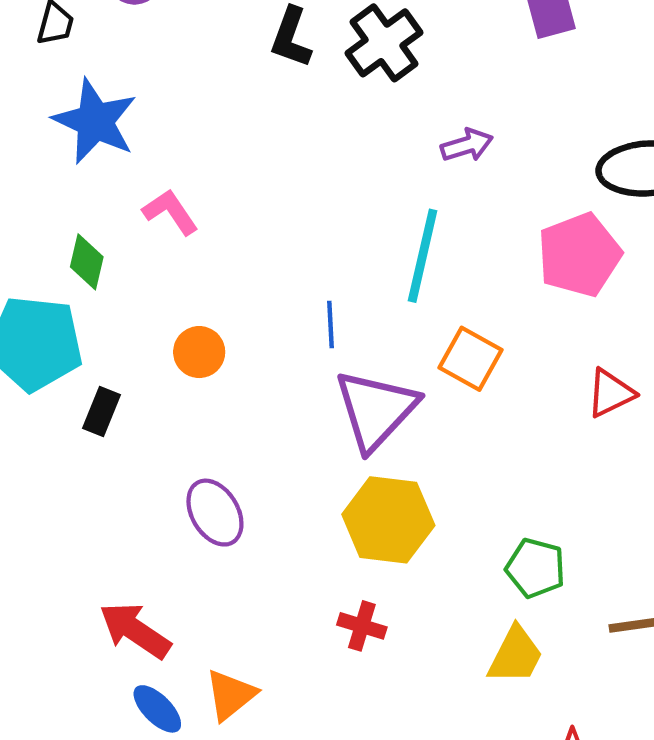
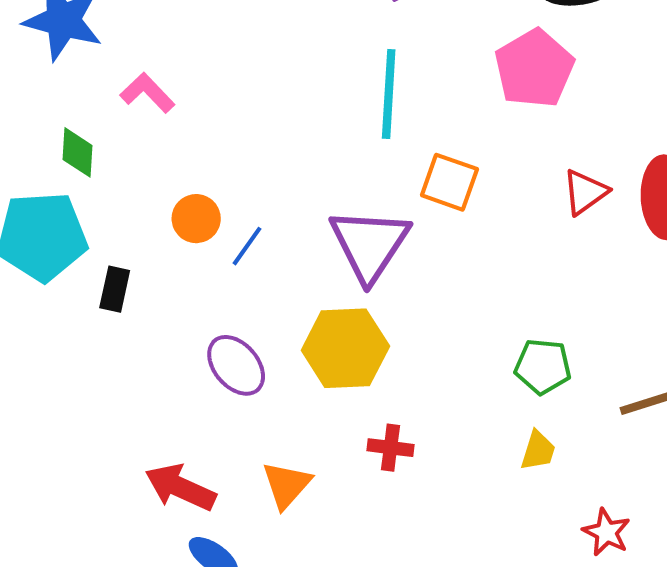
blue line: (330, 324) -> (247, 246), moved, turned 48
yellow hexagon: (388, 520) -> (345, 348), moved
yellow trapezoid: (516, 655) -> (538, 451), size x0.7
orange triangle: (231, 695) -> (287, 485), moved

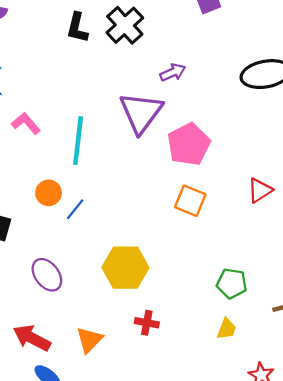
pink pentagon: (534, 68) -> (189, 144), moved
cyan line: (389, 94) -> (78, 141), moved
orange square: (449, 182) -> (190, 201), moved
purple triangle: (370, 244) -> (141, 113), moved
purple ellipse: (236, 365) -> (47, 275), moved

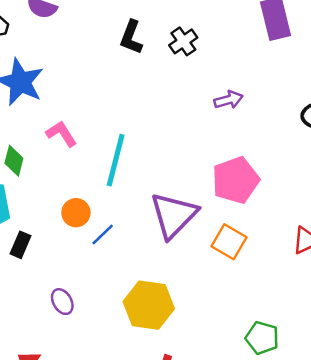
black cross: (125, 25) -> (183, 41), size x0.7
purple triangle: (141, 113) -> (174, 215), moved
purple ellipse: (47, 275) -> (62, 302), size x0.7

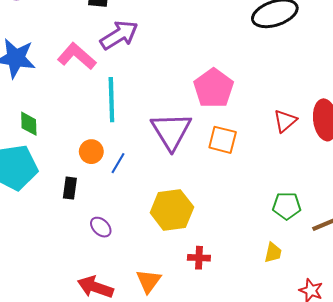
purple arrow: (229, 100) -> (119, 35), moved, size x1.6
pink L-shape: (61, 134) -> (77, 56), moved, size x1.4
black rectangle: (20, 245) -> (70, 188), moved
green pentagon: (262, 338) -> (287, 206), moved

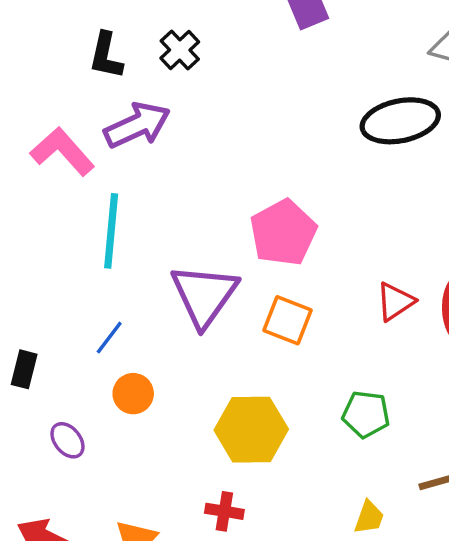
orange circle: (91, 152) -> (133, 394), moved
green pentagon: (287, 206) -> (366, 414), moved
yellow hexagon: (172, 210) -> (251, 430), moved
yellow trapezoid: (273, 253) -> (369, 517), moved

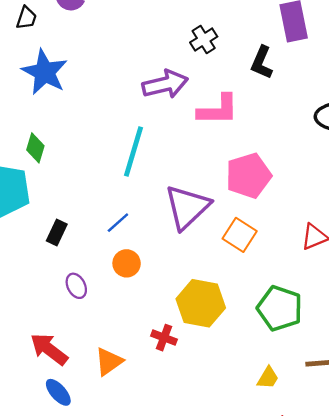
black L-shape: (106, 56) -> (262, 62), moved
pink L-shape: (62, 151) -> (218, 110), moved, turned 120
green pentagon: (366, 414) -> (280, 308), size x1.4
red cross: (224, 511) -> (164, 338), moved

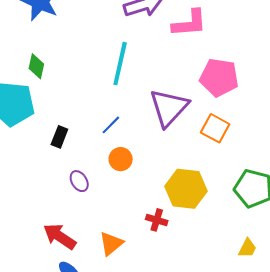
pink pentagon: (249, 176) -> (219, 77), turned 30

